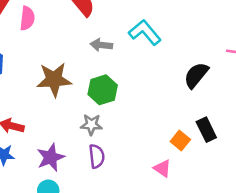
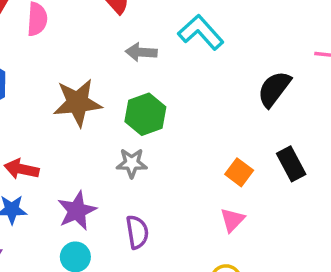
orange square: (180, 140) -> (239, 172), moved
purple semicircle: (97, 156) -> (137, 232), moved
pink triangle: (162, 168) -> (232, 220), turned 42

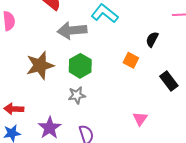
gray arrow: (141, 52) -> (72, 30), size x1.6
black semicircle: (274, 89) -> (152, 39), size x0.7
orange square: (239, 172) -> (131, 60), moved

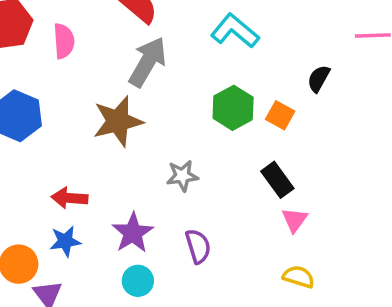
gray arrow: (72, 30) -> (148, 62), moved, turned 124
green hexagon: (80, 66) -> (233, 108), moved
black rectangle: (169, 81) -> (277, 180), moved

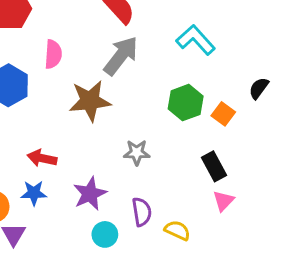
pink semicircle: (64, 41) -> (53, 54), moved
yellow semicircle: (299, 277) -> (177, 230), moved
cyan circle: (138, 281) -> (105, 234), moved

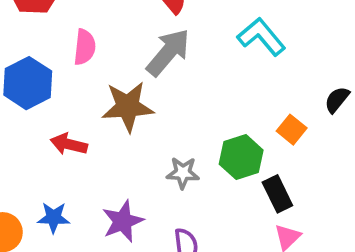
green hexagon: (186, 103) -> (241, 157), moved
red arrow: (42, 158) -> (69, 144), moved

